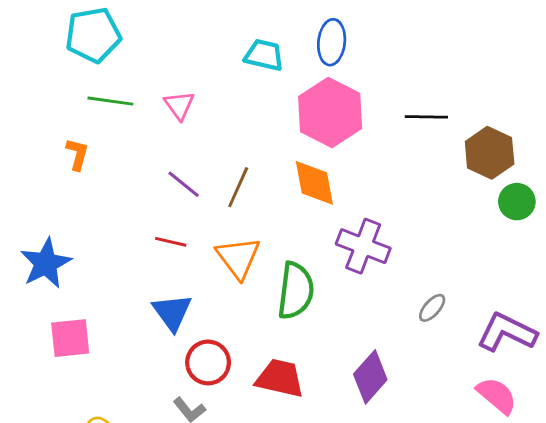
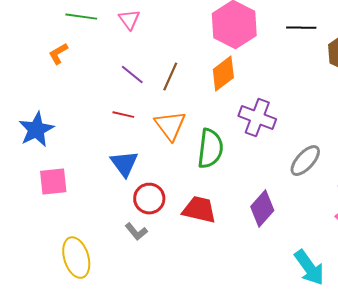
orange L-shape: (77, 154) -> (58, 54), turned -135
orange diamond: (314, 183) -> (223, 74), turned 63
gray ellipse: (432, 308) -> (305, 161), size x1.6

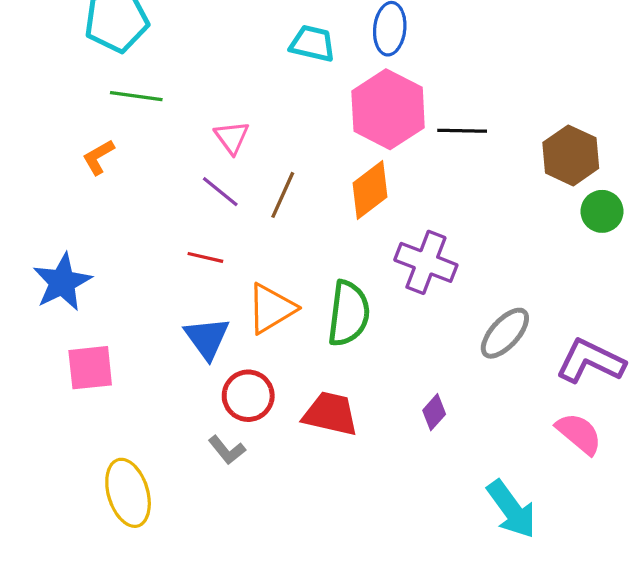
pink triangle: (129, 20) -> (232, 137), moved
black line: (301, 28) -> (462, 131), moved
orange triangle: (170, 126) -> (271, 308), moved, turned 36
purple diamond: (262, 209) -> (434, 412), size x0.6

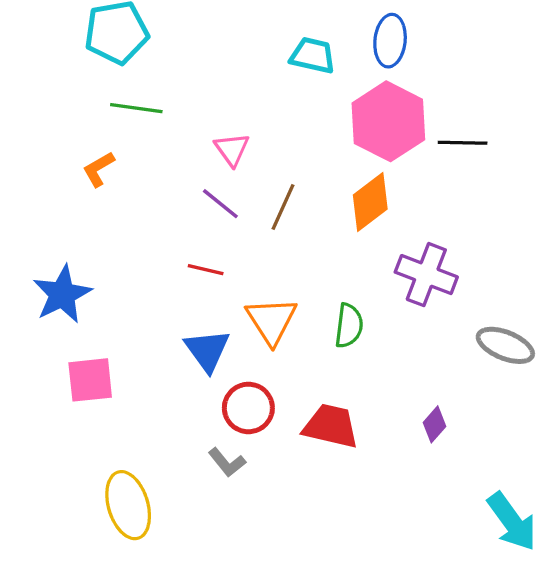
orange triangle: (271, 308) -> (271, 321), turned -32
green semicircle: (349, 313) -> (349, 326), size x0.7
gray ellipse: (505, 333) -> (505, 345), turned 70

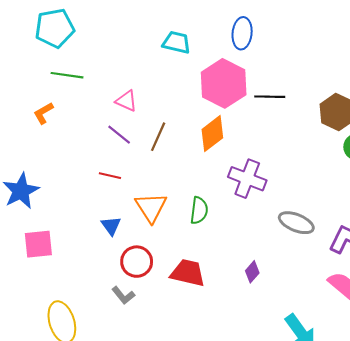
blue ellipse: (390, 41) -> (242, 33), moved
pink triangle: (232, 149) -> (126, 101), turned -30
blue triangle: (207, 350) -> (111, 226), size x0.7

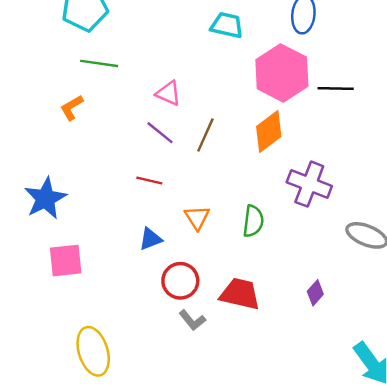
orange triangle: (151, 207) -> (197, 217), size x0.7
blue triangle: (111, 226) -> (150, 239), turned 45
gray L-shape: (123, 295) -> (192, 320), moved

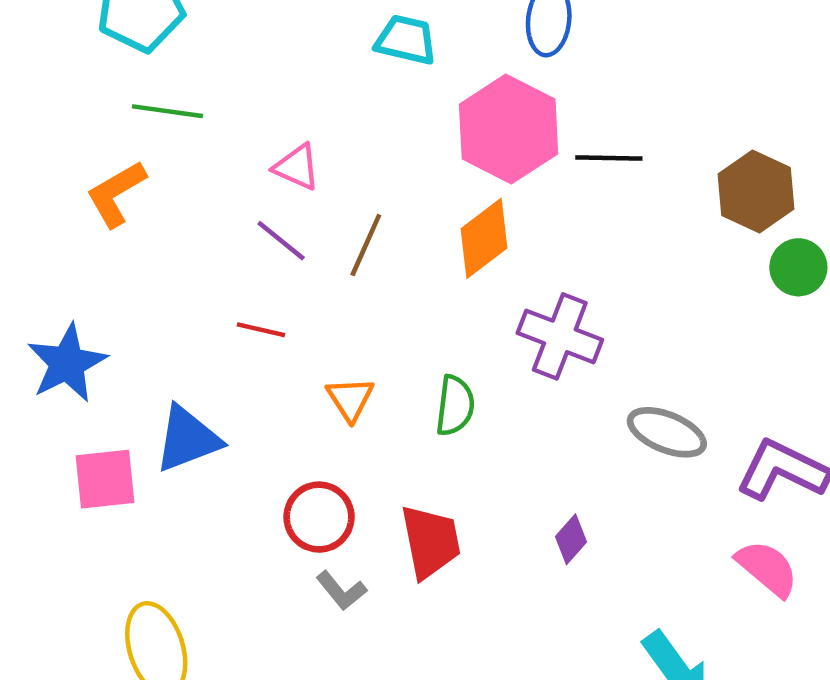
orange L-shape: (72, 108) -> (116, 194), size x1.4
blue triangle: (150, 239) -> (187, 439), moved, size x1.6
red trapezoid: (240, 294) -> (430, 542), turned 66

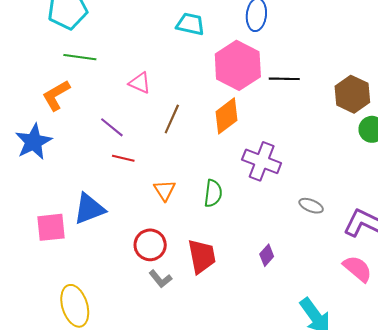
purple line: (281, 241) -> (112, 127), moved
blue star: (67, 363) -> (33, 142), moved
gray ellipse: (667, 432) -> (311, 206), size x0.7

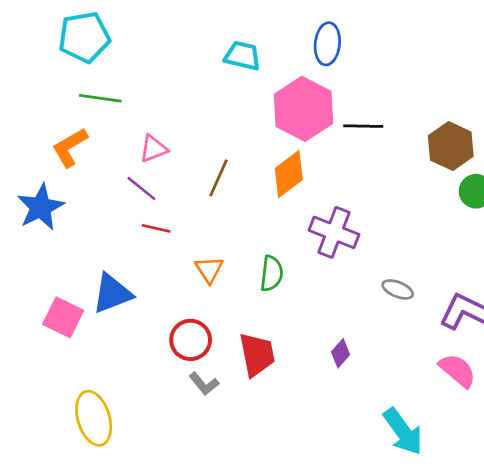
pink triangle: (140, 83) -> (153, 149), moved, turned -45
pink square: (51, 227) -> (63, 317), turned 32

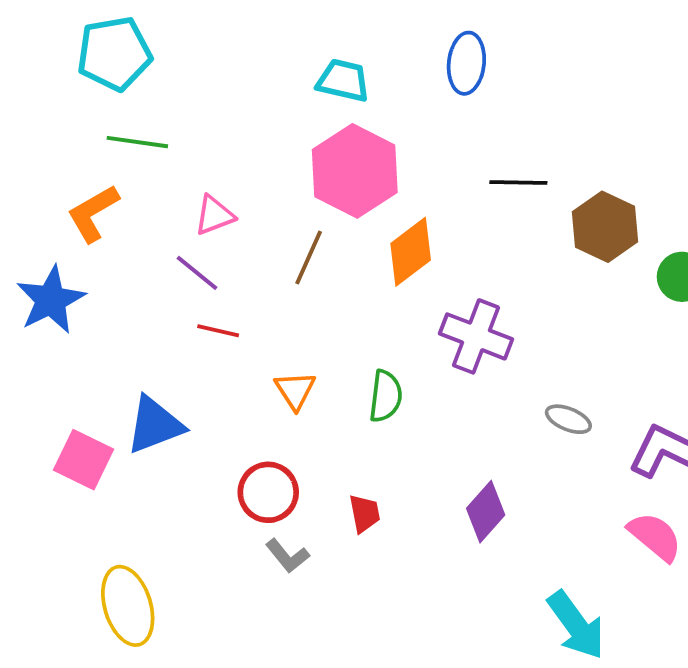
pink hexagon: (303, 109) -> (355, 171), moved
brown hexagon: (451, 146) -> (605, 227), moved
purple diamond: (341, 353) -> (486, 512), size x1.4
red trapezoid: (257, 355) -> (364, 513), size x0.6

